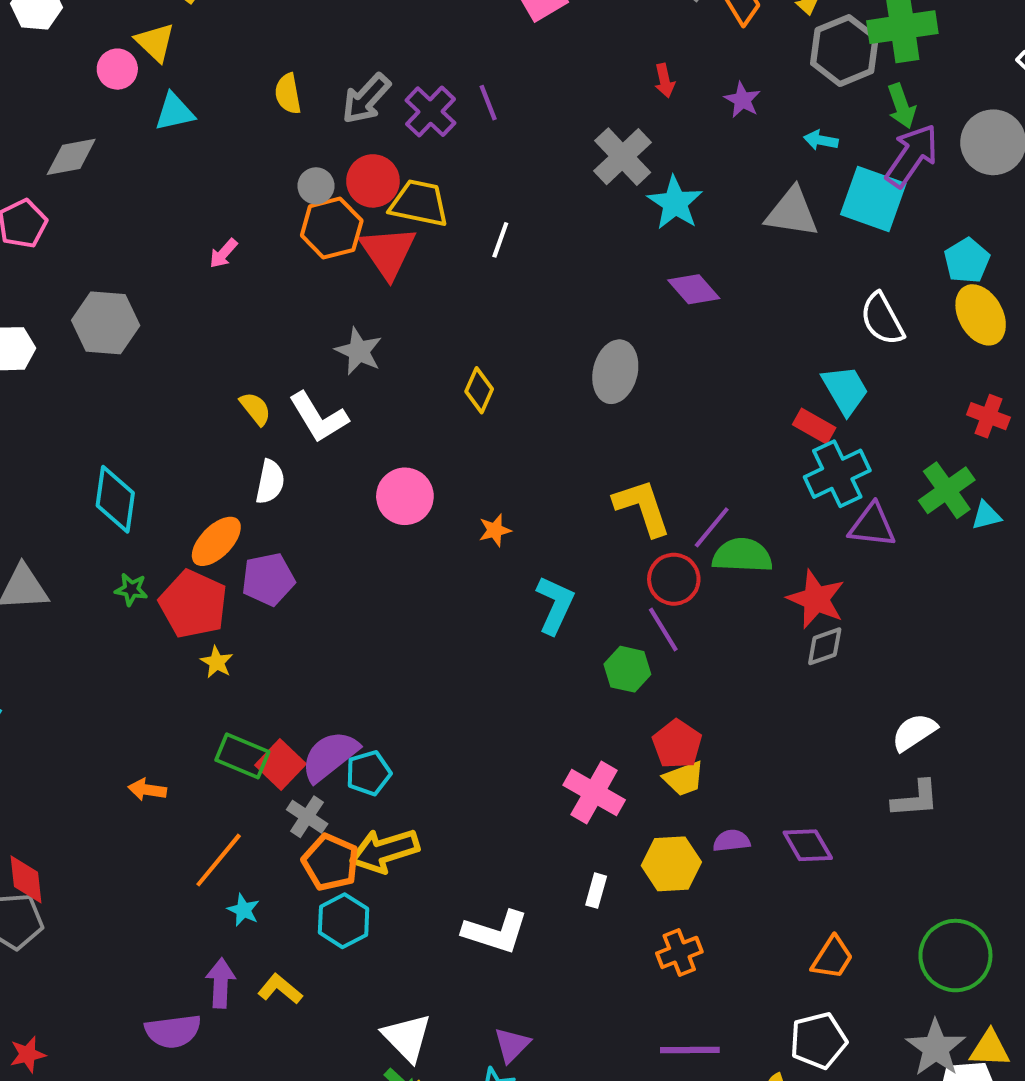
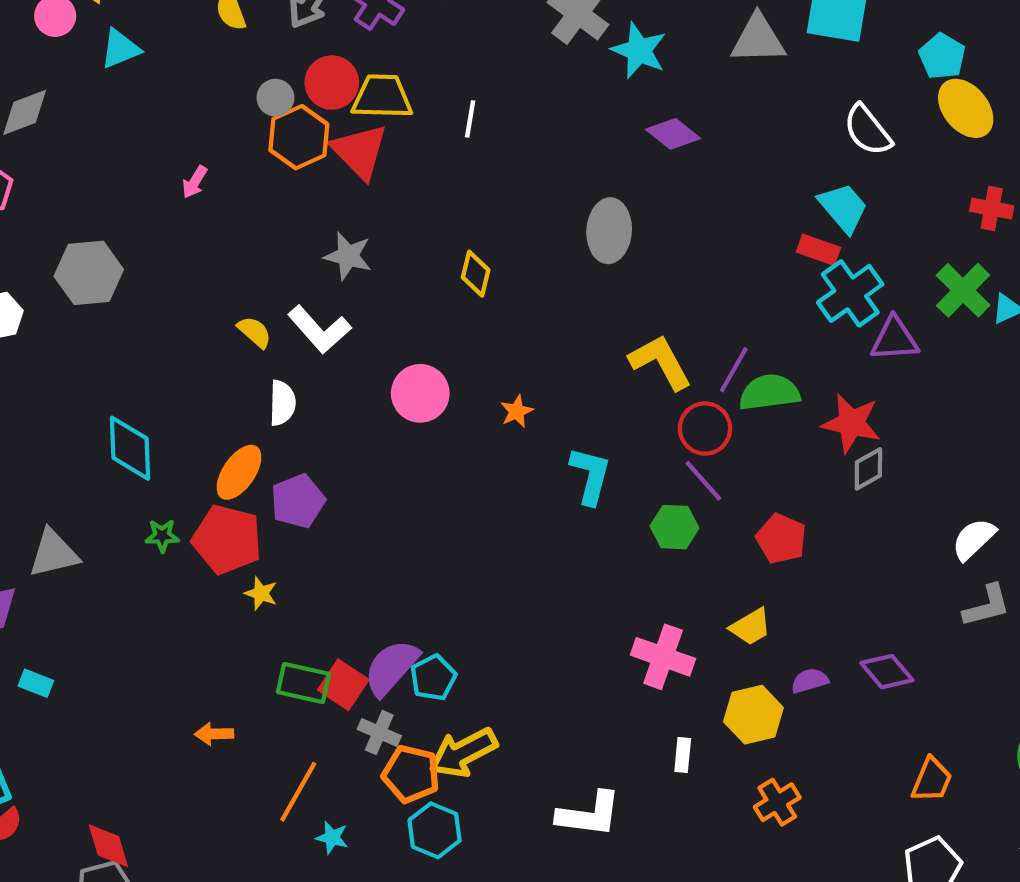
red pentagon: (677, 744) -> (781, 539), moved

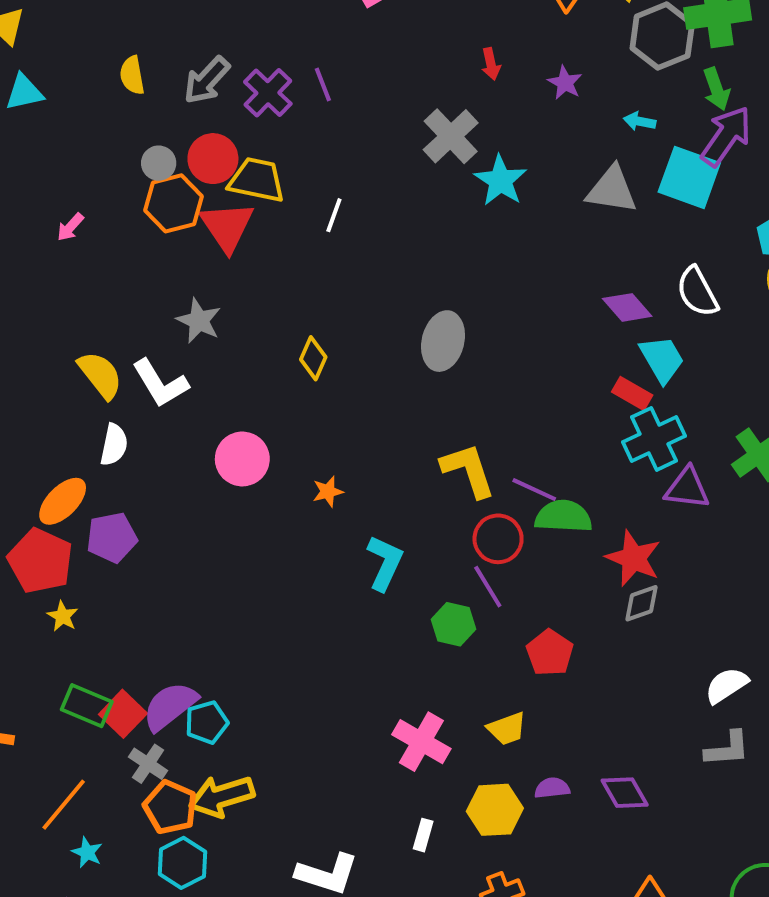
purple diamond: (673, 134) -> (627, 307), moved
yellow semicircle: (254, 332) -> (100, 375), size x1.5
purple line: (734, 370) -> (534, 490), turned 75

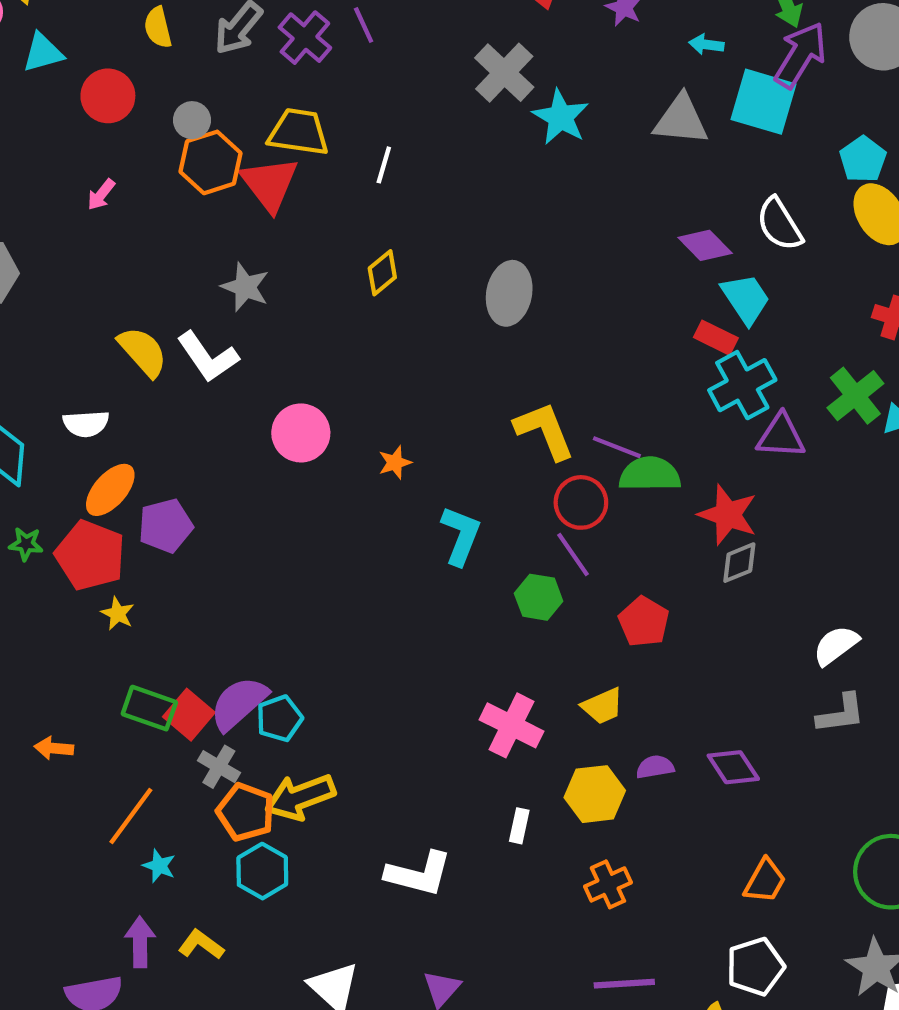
red circle: (213, 159) -> (108, 96), moved
yellow diamond: (313, 358) -> (382, 273), moved, turned 30
white semicircle: (114, 445) -> (86, 424), moved, turned 78

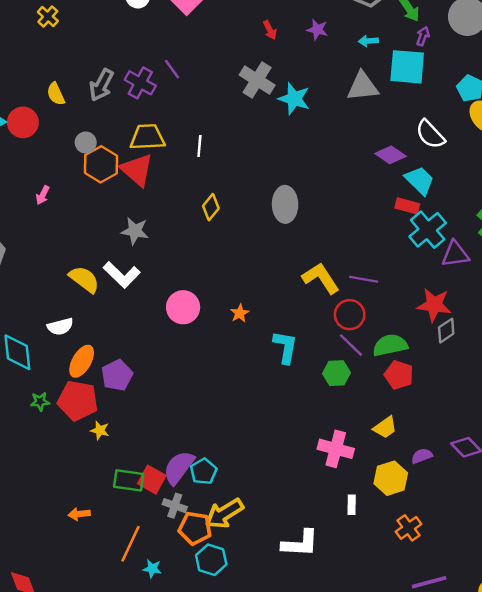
purple arrow: (800, 55) -> (423, 36), size x0.5
red circle: (108, 96) -> (23, 122), moved
green semicircle: (650, 474) -> (390, 345), moved

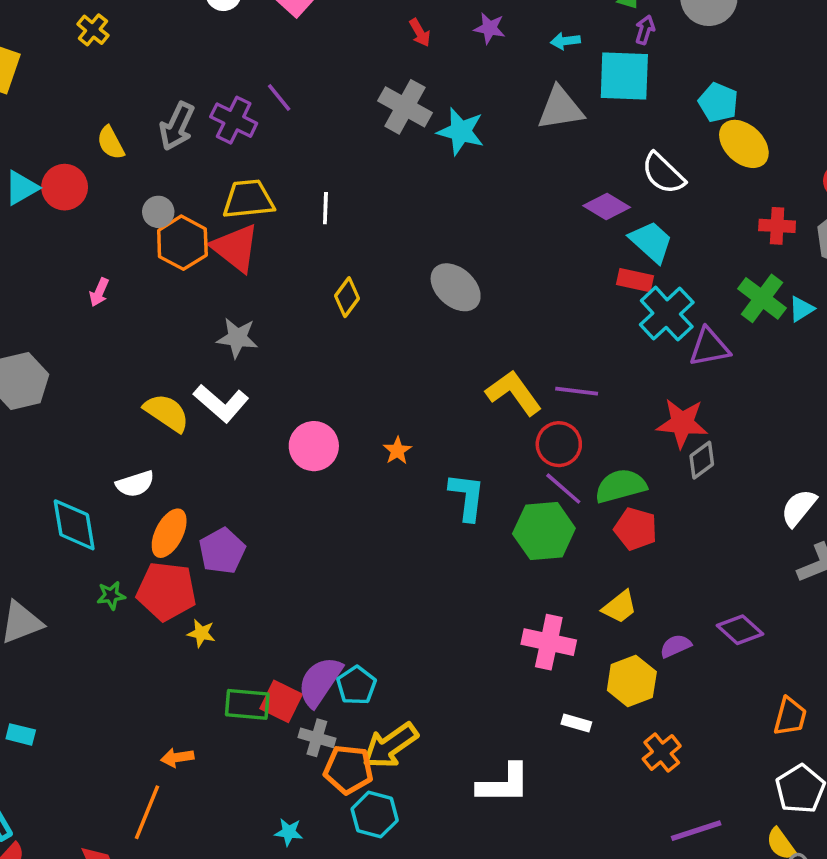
gray ellipse: (285, 204) -> (456, 287), turned -44
green hexagon: (336, 373) -> (544, 531), size x1.5
white rectangle: (352, 505) -> (576, 723), turned -72
orange line: (131, 544) -> (147, 812), moved

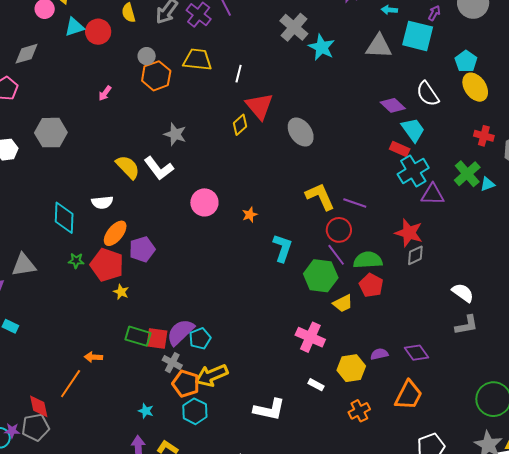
red triangle: (235, 248) -> (259, 106), moved
white semicircle: (799, 508) -> (463, 293), turned 75
yellow trapezoid: (620, 607) -> (343, 303), moved
red square: (281, 701) -> (157, 338), turned -30
orange trapezoid: (790, 716) -> (409, 395), moved, size x1.4

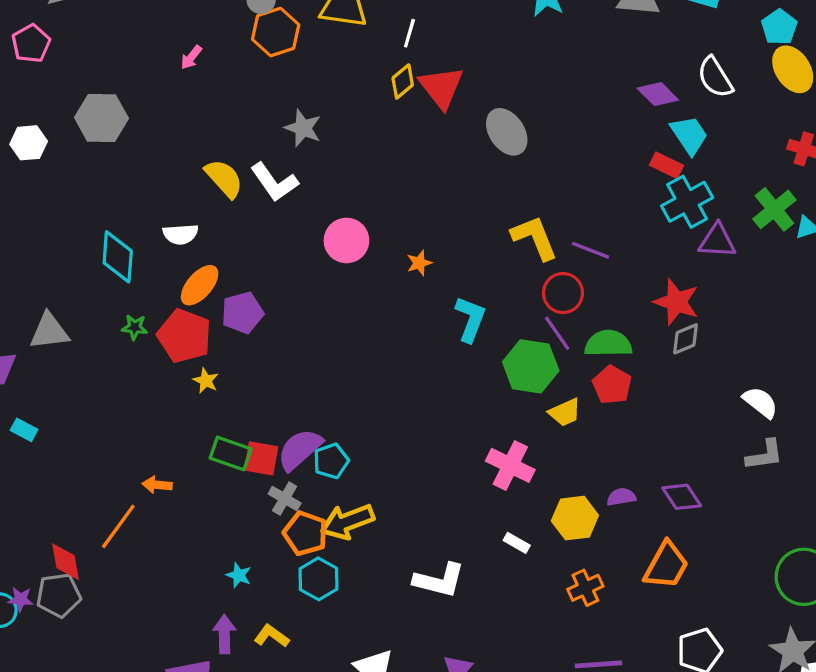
yellow diamond: (240, 125) -> (403, 82), moved

